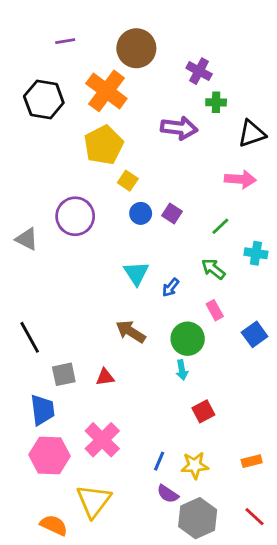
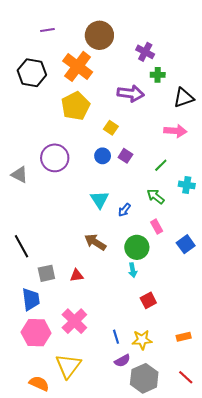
yellow square: (128, 181) -> (111, 128), moved
blue line: (159, 461) -> (116, 337), turned -40
purple semicircle: (168, 494) -> (122, 361), turned -63

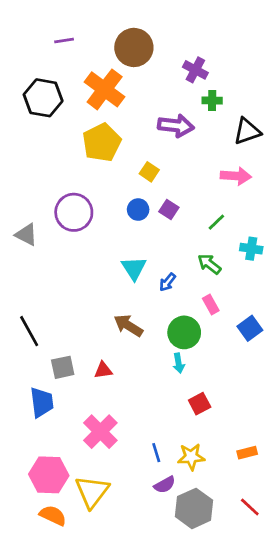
pink hexagon: (36, 333) -> (49, 475), moved

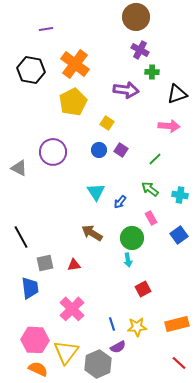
brown circle: (134, 47) -> (136, 17), moved
cyan cross: (251, 249) -> (180, 195), moved
orange rectangle: (247, 453) -> (177, 324), size x1.6
gray hexagon: (194, 508) -> (98, 364), moved

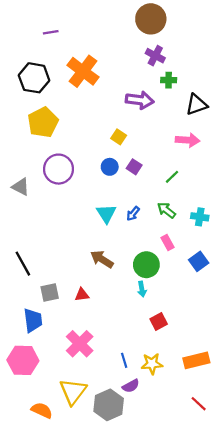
yellow pentagon: (73, 102) -> (43, 122), moved
blue arrow: (120, 202) -> (133, 214), moved
pink hexagon: (35, 340) -> (23, 360), moved

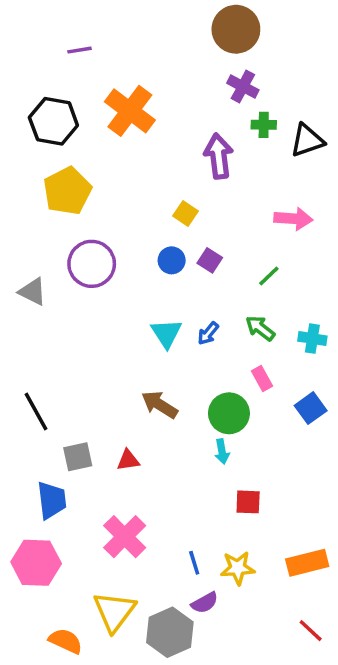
purple arrow: (140, 100) -> (219, 156), turned -104
black triangle: (196, 105) -> (307, 140), moved
red square: (159, 321) -> (248, 502), turned 30

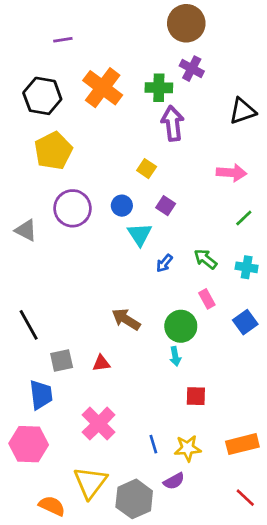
green cross: (264, 125) -> (159, 88), moved, size x1.4
blue circle: (172, 260) -> (122, 206), moved
green line: (269, 276) -> (244, 218), moved
cyan triangle: (166, 333) -> (140, 234), moved
purple semicircle: (205, 603) -> (174, 481), moved

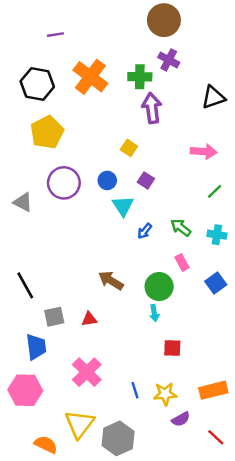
purple semicircle: (174, 481) -> (181, 419), moved

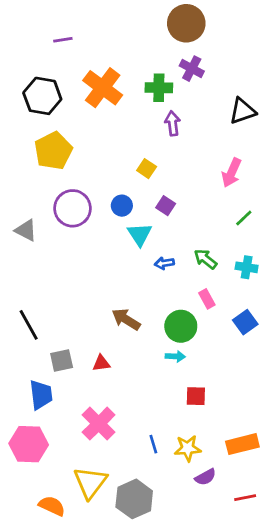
purple arrow: (152, 108) -> (173, 123), size x0.7
pink arrow: (204, 152) -> (232, 173), turned 110
blue arrow: (145, 231) -> (164, 263), turned 42
cyan arrow: (154, 313) -> (175, 356), turned -77
red line: (216, 437) -> (245, 498), turned -54

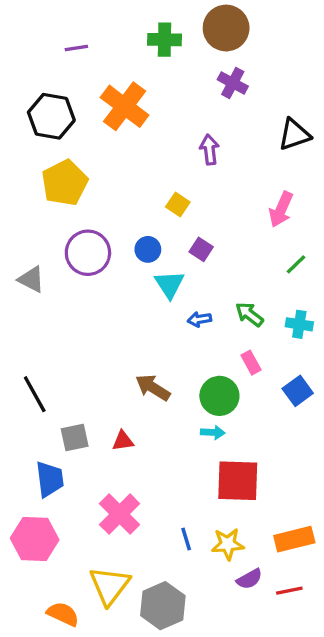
green cross: (159, 88) -> (164, 40), moved
red square: (196, 396) -> (238, 481), size x1.8
red line: (245, 498) -> (289, 591), moved

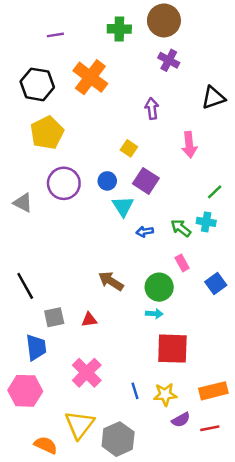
pink arrow: (281, 209) -> (189, 145), moved, turned -30
purple square: (201, 249) -> (146, 181), size x1.5
cyan cross: (299, 324) -> (206, 222), moved

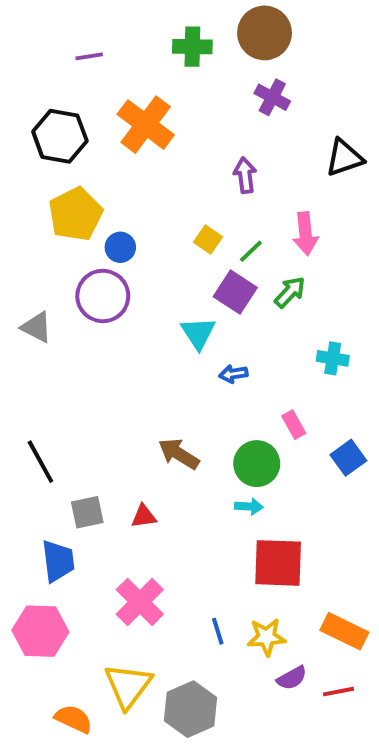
blue circle: (107, 181) -> (120, 247), moved
green line: (215, 192) -> (251, 251), moved
green arrow: (181, 228) -> (290, 292), moved, turned 95
orange rectangle: (213, 391) -> (344, 631), turned 40

